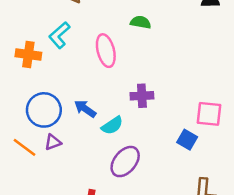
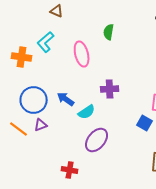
green semicircle: (141, 22) -> (109, 32), turned -91

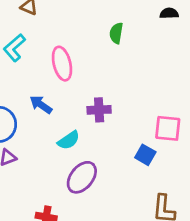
green semicircle: (109, 32) -> (116, 33), moved
blue arrow: (66, 99) -> (41, 105), moved

